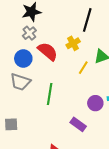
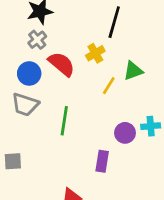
purple rectangle: (78, 124) -> (102, 161), turned 63

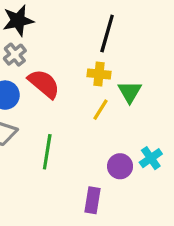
yellow cross: (95, 53) -> (99, 74), moved, turned 36
green triangle: (133, 71) -> (130, 92), turned -40
cyan cross: (151, 126) -> (151, 158), turned -30

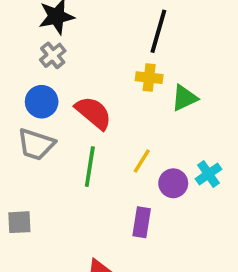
red semicircle: (44, 84) -> (94, 113), moved
green triangle: (130, 92) -> (184, 98), turned 35
yellow line: (101, 110) -> (142, 161), moved

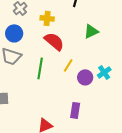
yellow cross: (149, 78) -> (47, 18), moved
red semicircle: (94, 113) -> (54, 41), moved
purple rectangle: (142, 222) -> (75, 110), moved

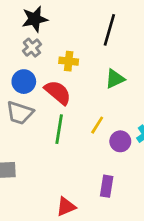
green triangle: (91, 31) -> (115, 79), moved
red semicircle: (54, 41) -> (58, 92), moved

